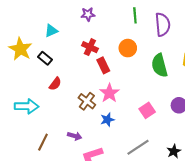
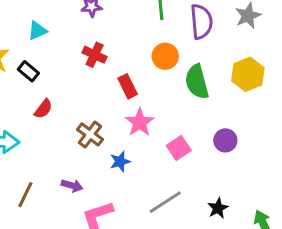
orange circle: (128, 48) -> (165, 56), moved
red rectangle: (103, 65) -> (128, 86), moved
pink star: (109, 93) -> (140, 122), moved

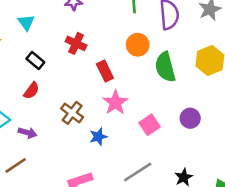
cyan triangle: (37, 31) -> (26, 22), turned -42
black rectangle: (28, 71) -> (35, 60), moved
purple arrow: (72, 186) -> (28, 133), moved
brown line: (25, 195) -> (16, 165), turned 30

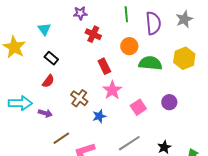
red cross: (76, 43) -> (93, 34), moved
green semicircle: (165, 67) -> (150, 63), turned 110
brown line: (16, 165) -> (61, 138), moved

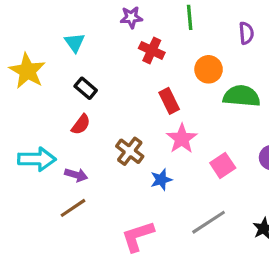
green line: (126, 14) -> (190, 17), moved
purple semicircle: (153, 23) -> (246, 33), size x0.6
brown line: (61, 138) -> (73, 208), moved

